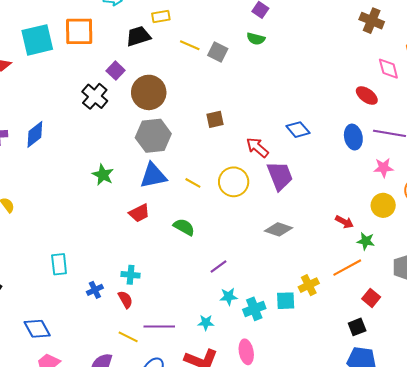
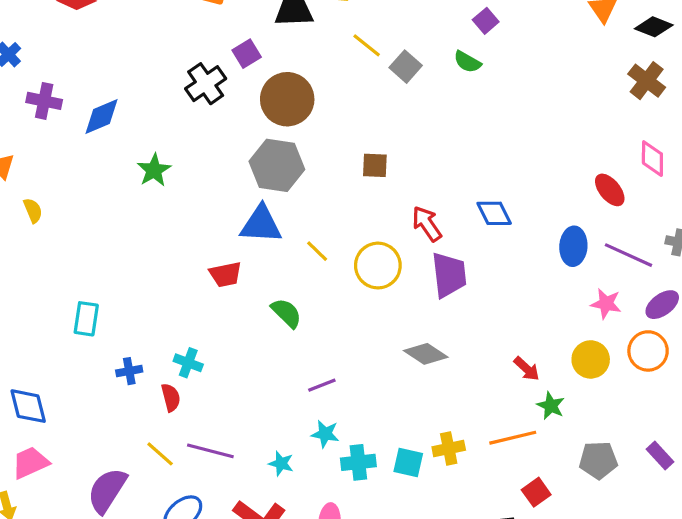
green star: (103, 175) -> (154, 170), moved

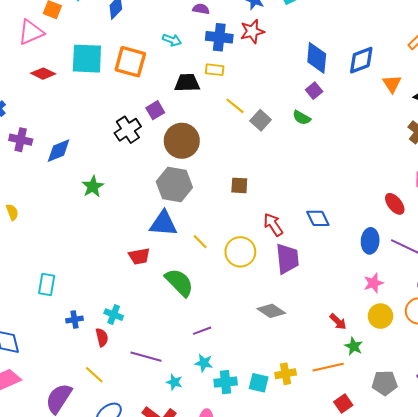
pink star: (606, 304) -> (374, 283), moved, turned -30
green semicircle: (286, 313) -> (179, 282), size x1.4
purple line: (210, 451) -> (146, 357), moved

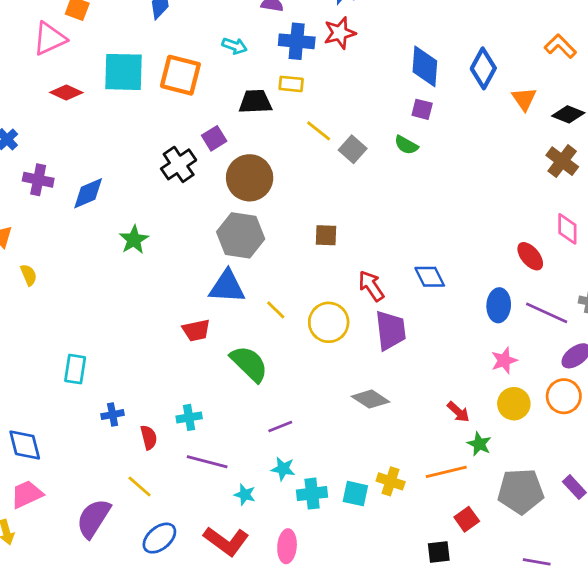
blue diamond: (361, 60) -> (483, 68), turned -40
purple square: (314, 91) -> (422, 109), turned -35
cyan cross: (114, 315) -> (189, 417), moved, turned -30
yellow cross: (286, 374) -> (391, 481), turned 30
gray pentagon: (385, 383) -> (521, 491), size x1.4

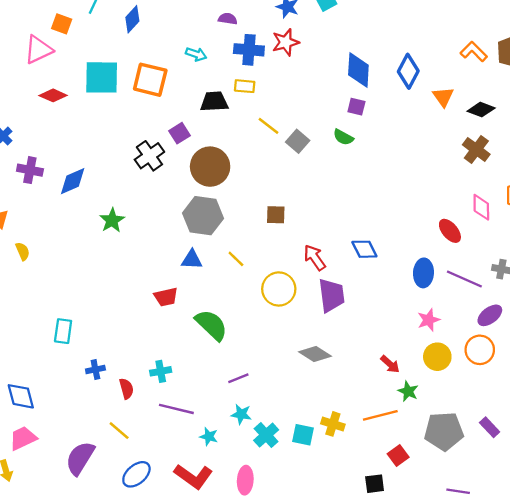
blue triangle: (227, 287) -> (192, 260), size x0.7
yellow line: (276, 310) -> (236, 259), moved
cyan cross: (312, 494) -> (266, 435), turned -35

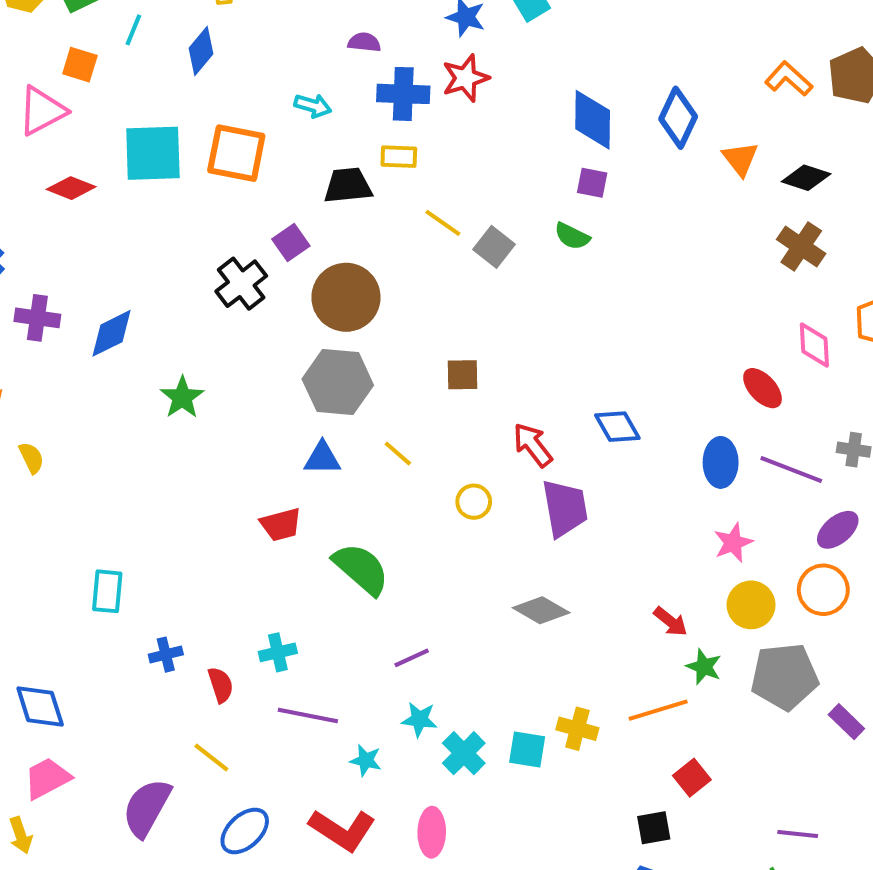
yellow circle: (279, 289) -> (474, 502), size x0.6
gray pentagon: (444, 431) -> (785, 676), moved

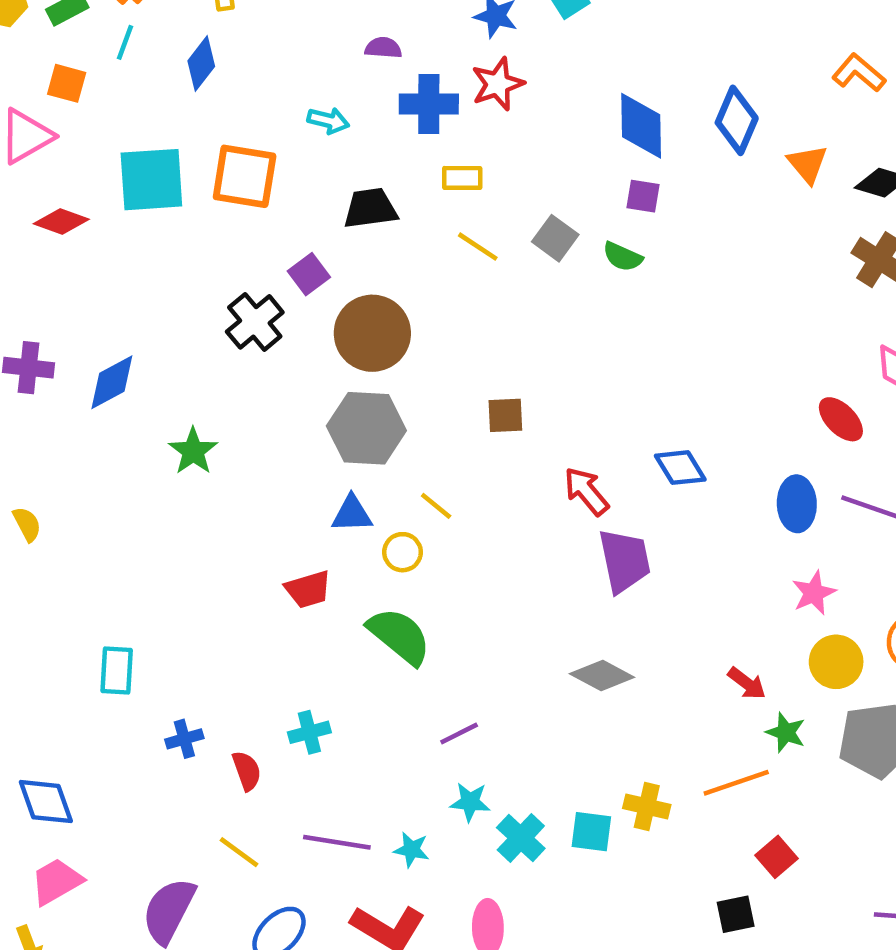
yellow rectangle: (399, 157) -> (462, 178), moved
gray square: (494, 247) -> (555, 238), moved
yellow circle: (474, 502) -> (403, 552), moved
purple line: (308, 716) -> (337, 842), moved

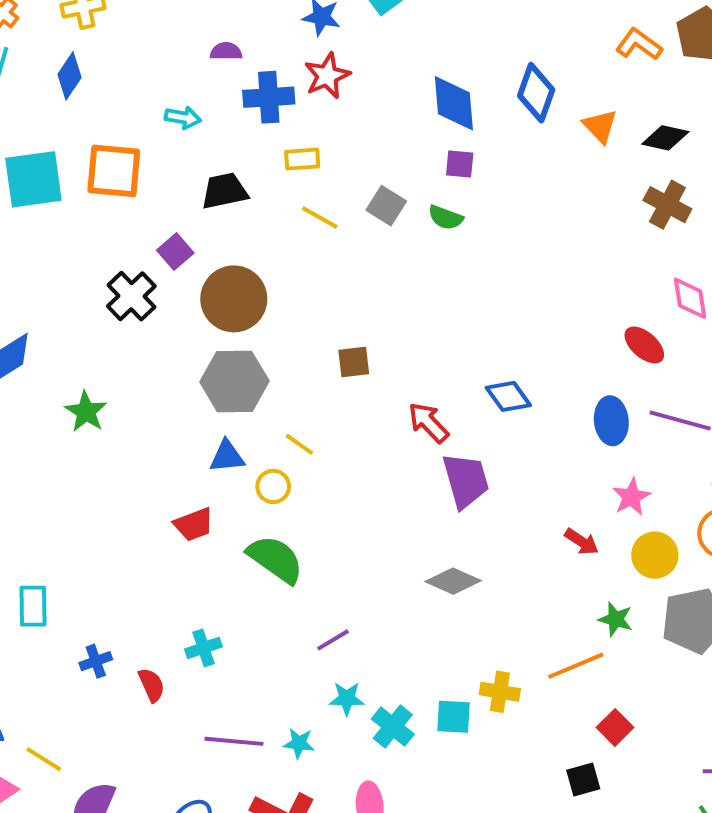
red arrow: (747, 683) -> (582, 542), moved
yellow line: (239, 852) -> (44, 759), moved

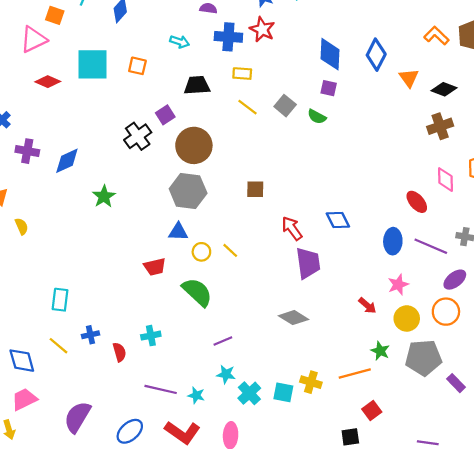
red star: (327, 76) -> (262, 29), turned -30
orange square: (114, 171) -> (137, 66), size x0.6
brown cross: (667, 205) -> (440, 126), turned 35
yellow line: (299, 444) -> (230, 250), moved
yellow line: (44, 759) -> (59, 346), moved

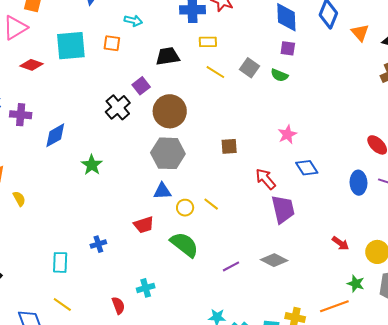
cyan arrow: (180, 42) -> (133, 21), moved
purple cross: (27, 151) -> (21, 115), moved
pink star: (398, 285) -> (287, 134), moved
blue cross: (90, 335) -> (98, 244), moved
purple line: (223, 341) -> (231, 266), moved

